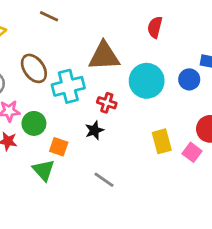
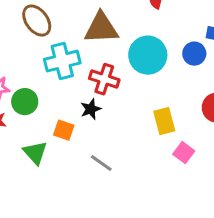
brown ellipse: (34, 68) -> (37, 21), moved
red cross: (107, 103) -> (104, 79), size x1.4
orange square: (59, 147) -> (64, 130), moved
pink square: (192, 152) -> (184, 153), moved

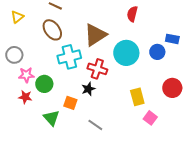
brown triangle: (101, 28) -> (95, 35), turned -30

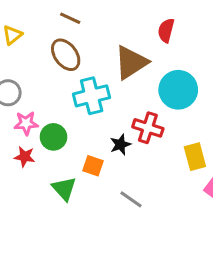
red semicircle: (132, 14) -> (166, 30), moved
red cross: (97, 69) -> (148, 128), moved

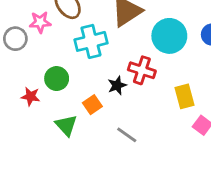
pink star: (26, 123) -> (40, 22), moved
orange square: (93, 166) -> (92, 105), turned 36

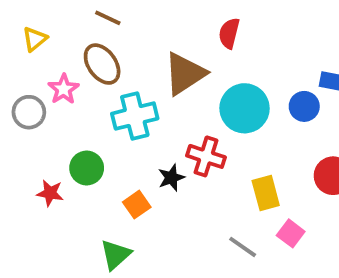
pink star: (40, 22) -> (64, 89), turned -30
green triangle: (66, 125) -> (116, 255), moved, turned 30
gray line: (127, 135) -> (243, 247), moved

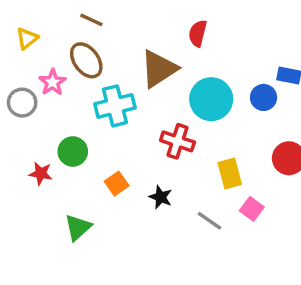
black star: (171, 178) -> (161, 197), moved, turned -30
green triangle: (116, 255) -> (78, 227), moved

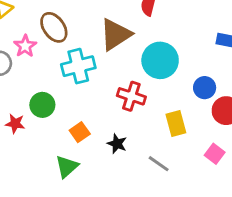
blue circle: (264, 97) -> (205, 88), moved
pink square: (252, 209) -> (215, 154), moved
green triangle: (78, 227) -> (67, 167), moved

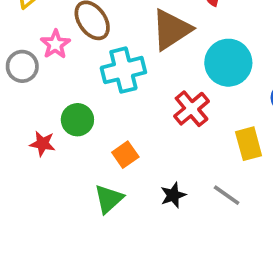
red cross: (131, 96) -> (192, 109), turned 32
black star: (117, 144) -> (173, 195), moved, turned 30

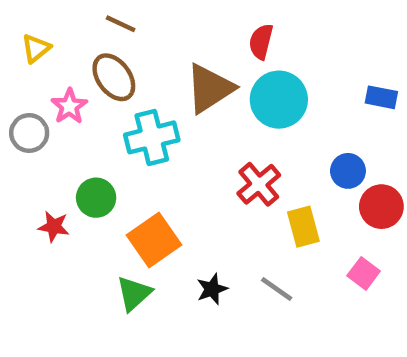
cyan circle: (228, 63) -> (279, 100), moved
red cross: (192, 109) -> (259, 184), moved
orange square: (125, 155) -> (154, 240), size x1.6

